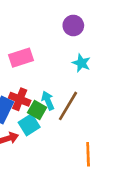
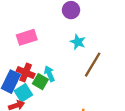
brown line: (68, 106) -> (93, 65), moved
cyan square: (29, 125) -> (23, 93), moved

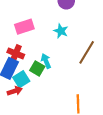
cyan star: (78, 42) -> (61, 31), moved
red cross: (26, 72) -> (16, 53), moved

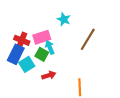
pink rectangle: (24, 27) -> (42, 37), moved
red arrow: (15, 91) -> (49, 75), moved

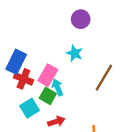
pink rectangle: (42, 37) -> (48, 75), turned -42
blue rectangle: (16, 54) -> (16, 62), moved

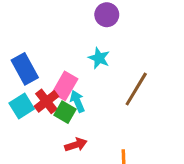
blue rectangle: (16, 62) -> (25, 69), turned -55
red cross: (23, 79) -> (46, 101), moved, turned 30
cyan square: (30, 108) -> (22, 106), moved

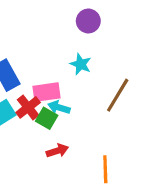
pink rectangle: (65, 86) -> (47, 92), turned 52
cyan arrow: (77, 101) -> (59, 107), turned -50

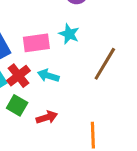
pink rectangle: (47, 92) -> (36, 43), moved
green square: (47, 118) -> (17, 105), moved

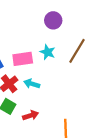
brown line: (105, 64) -> (77, 51), moved

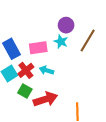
purple circle: (53, 20) -> (66, 25), moved
red arrow: (31, 115) -> (45, 99), size x1.6

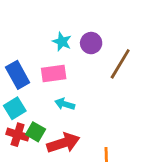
cyan star: (61, 42) -> (62, 42), moved
red cross: (26, 70) -> (18, 135), moved, turned -35

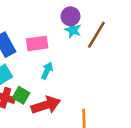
cyan star: (62, 42) -> (73, 30), moved
cyan arrow: (65, 104) -> (47, 71), turned 98

